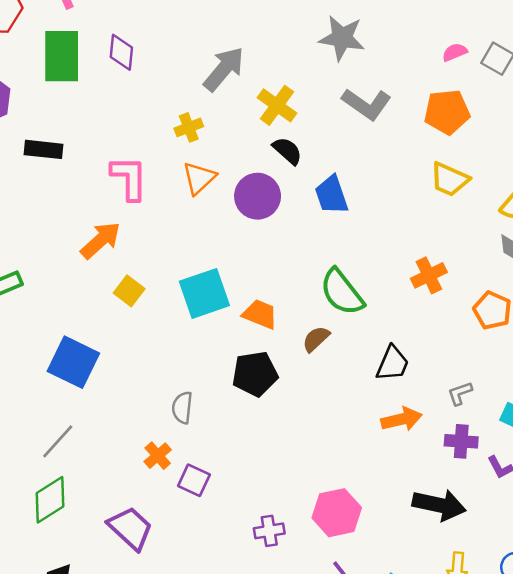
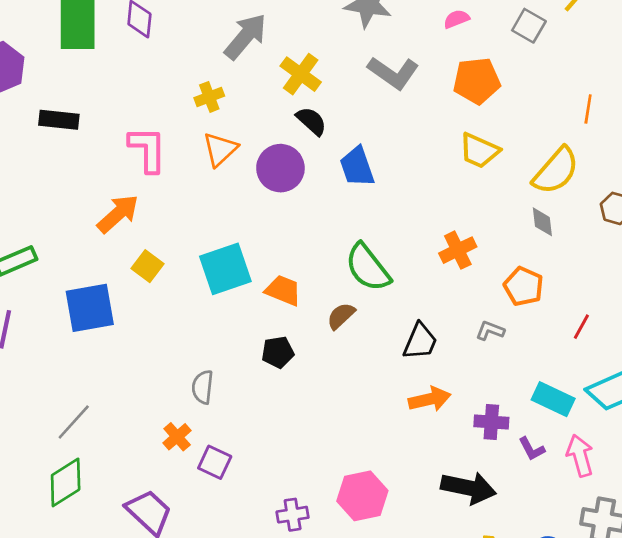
pink semicircle: (455, 52) -> (456, 19), moved
blue square: (73, 362) -> (90, 308), moved, turned -36
black pentagon: (255, 374) -> (278, 352), size x0.7
gray L-shape: (460, 393) -> (490, 331), moved, turned 40

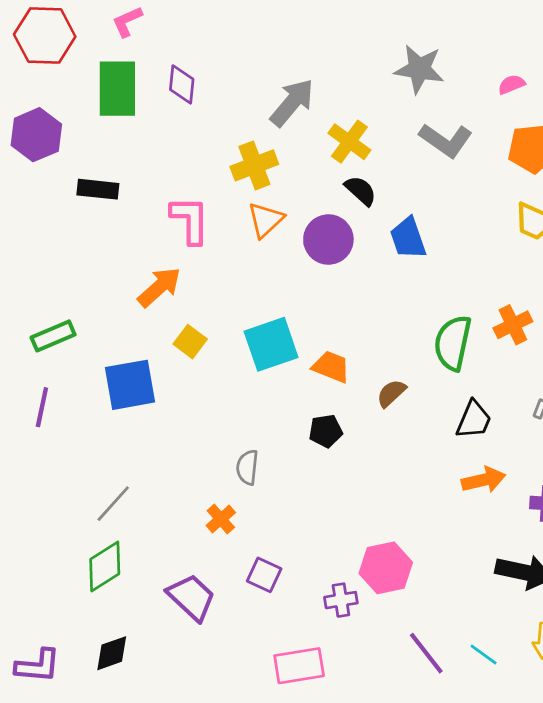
yellow cross: (209, 97) -> (254, 165), size x1.5
green semicircle: (368, 268) -> (453, 343), moved, turned 50
purple square: (215, 462) -> (264, 575), moved
pink hexagon: (362, 496) -> (386, 568), moved

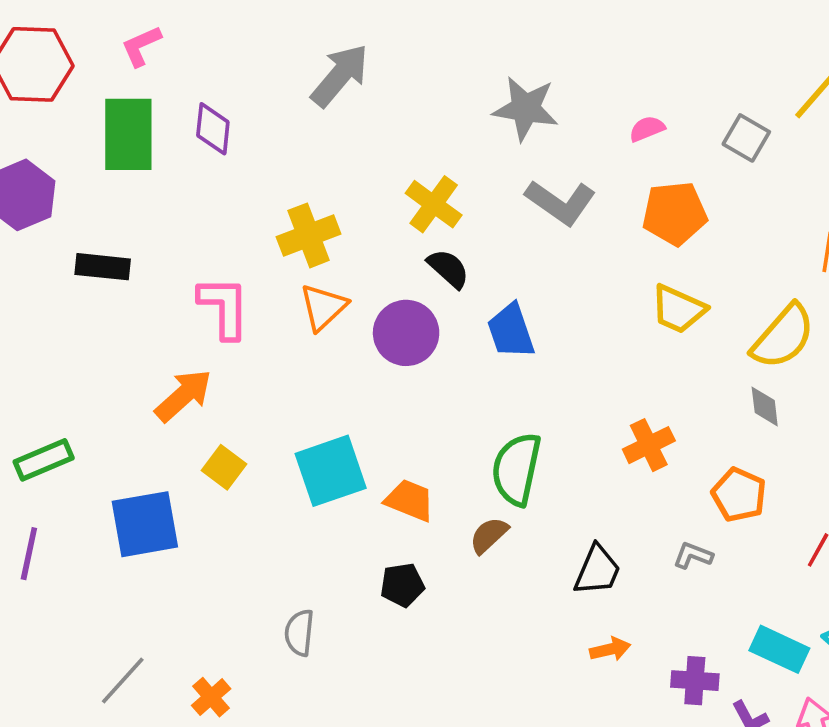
gray arrow: (292, 103) -> (340, 75), moved
green semicircle: (453, 343) -> (516, 469), moved
orange arrow: (484, 480) -> (610, 649), size x0.7
orange cross: (221, 519) -> (211, 697), moved

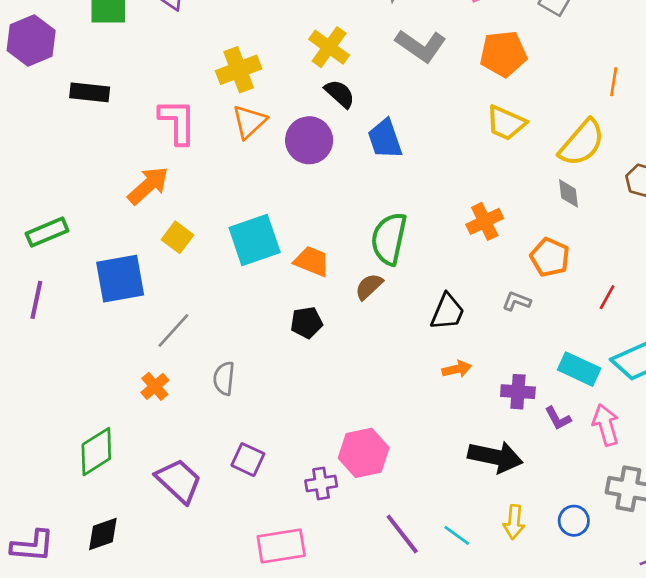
gray semicircle: (299, 633) -> (224, 378), moved
gray line: (123, 681) -> (173, 330), moved
orange cross: (211, 697) -> (155, 386), moved

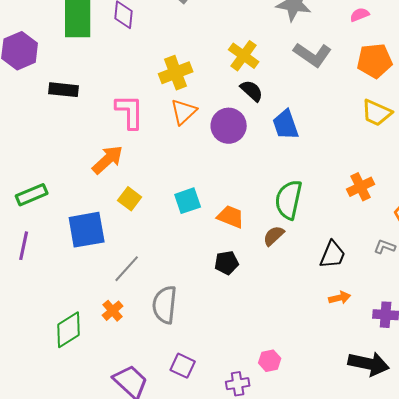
cyan square: (255, 240) -> (188, 201), size x0.7
gray semicircle: (224, 378) -> (165, 305), size x1.5
green diamond: (96, 452) -> (69, 330), moved
pink hexagon: (364, 453) -> (270, 361), size x0.6

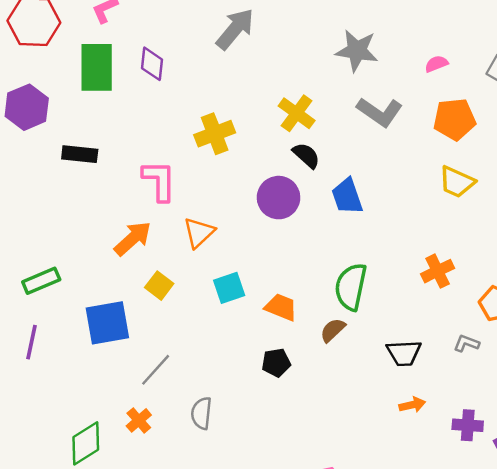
orange triangle: (184, 112) -> (199, 233), moved
black trapezoid: (333, 255) -> (404, 353), turned 64
gray semicircle: (165, 305) -> (201, 413), size x0.7

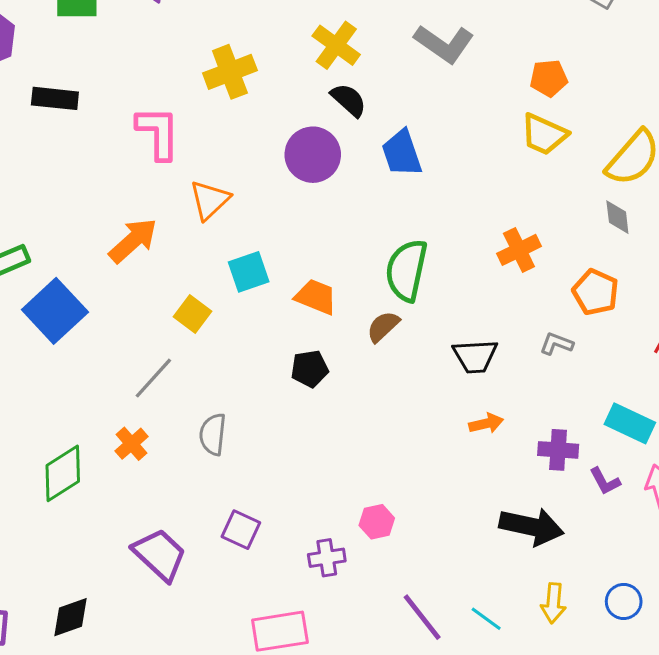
orange pentagon: (454, 119) -> (549, 78), moved, size x0.7
orange arrow: (133, 239) -> (133, 241), moved
yellow square: (159, 286) -> (192, 314), moved
blue square: (107, 323) -> (55, 311), moved, turned -33

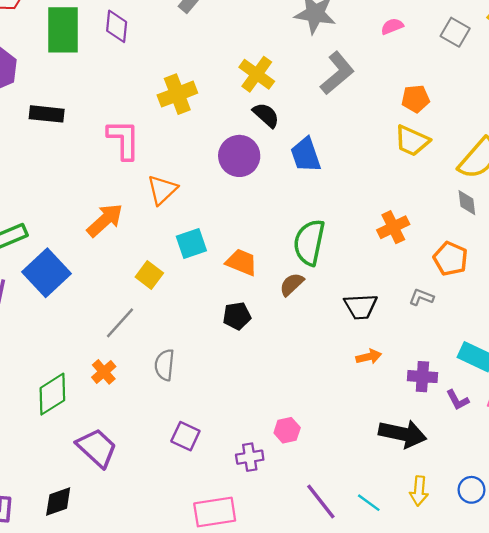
gray L-shape: (444, 44) -> (337, 73), turned -75
purple trapezoid: (160, 555) -> (97, 448), moved

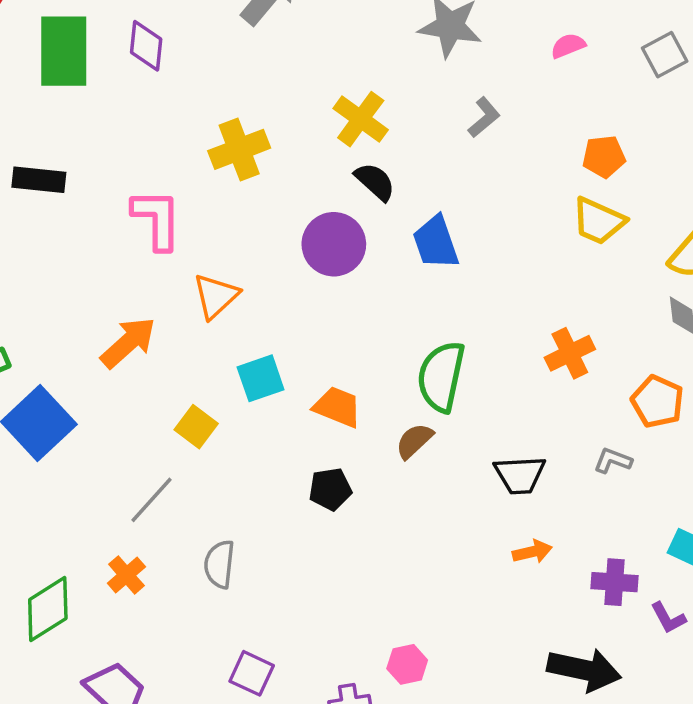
gray square: (455, 32) -> (665, 55), turned 32
gray L-shape: (337, 73) -> (484, 117), size x0.6

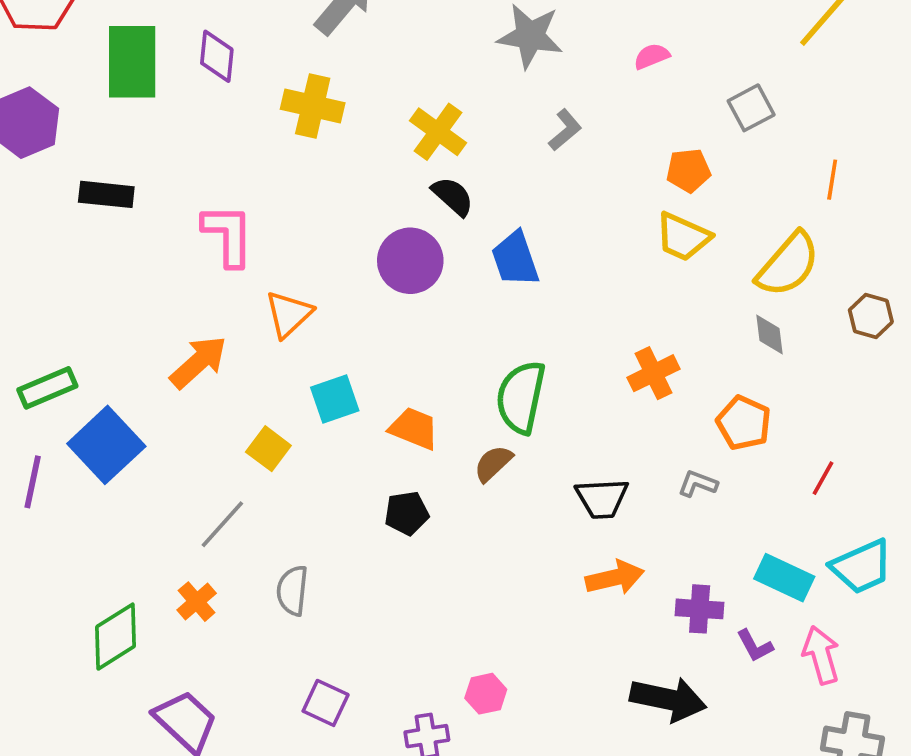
gray square: (665, 55) -> (751, 108), moved
yellow cross: (239, 149) -> (313, 106), moved, turned 34
orange arrow: (532, 552) -> (615, 578), size x1.4

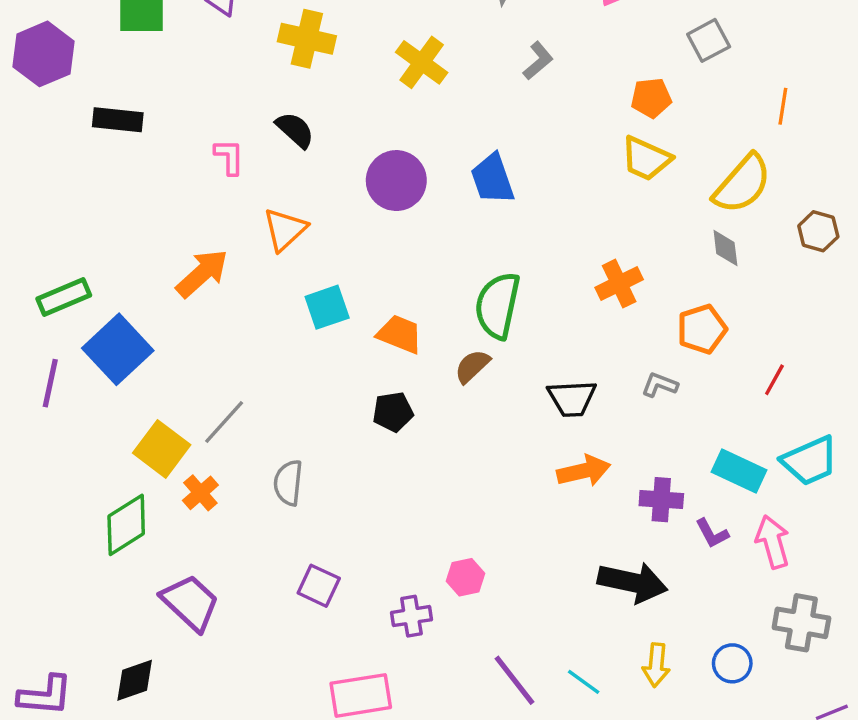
black semicircle: (453, 196) -> (295, 130), moved
pink L-shape: (228, 235) -> (229, 157), size x0.6
orange pentagon: (744, 423) -> (702, 329), turned 30
yellow square: (268, 449) -> (162, 449), moved, size x1.4

